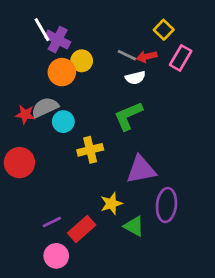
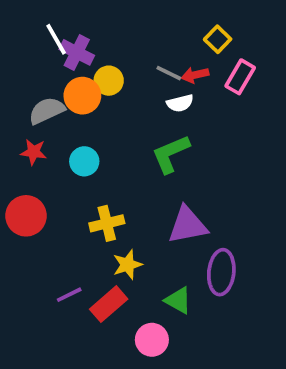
gray semicircle: (45, 107) -> (47, 111), moved
yellow cross: (90, 150) -> (107, 223), moved
yellow star: (111, 204) -> (127, 265), moved
pink circle: (56, 256) -> (152, 340), moved

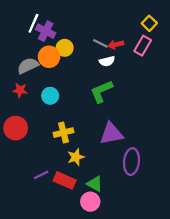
white line: (56, 39) -> (33, 23), turned 54
yellow square: (218, 39) -> (149, 23), moved
green triangle: (178, 300) -> (95, 184), moved
red rectangle: (109, 304) -> (65, 180), turned 65

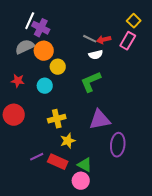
yellow circle: (65, 48) -> (58, 67), moved
gray semicircle: (28, 66) -> (25, 47), moved

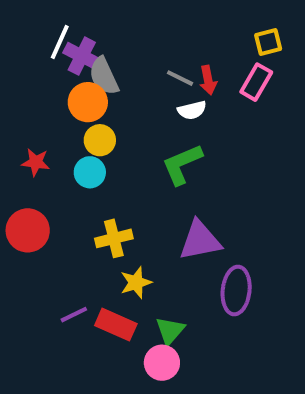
yellow square: (134, 21) -> (268, 42), turned 32
red arrow: (104, 40) -> (208, 80), turned -88
gray semicircle: (25, 47) -> (104, 76), moved, turned -90
yellow circle: (58, 67) -> (100, 140), moved
green triangle: (85, 165) -> (170, 331), turned 42

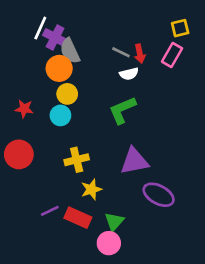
purple ellipse: (236, 291) -> (159, 195), turned -68

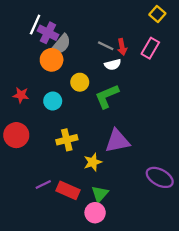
yellow square: (180, 28) -> (157, 14), moved, turned -35
gray semicircle: (70, 51) -> (61, 45), turned -115
yellow circle: (67, 94) -> (80, 82), moved
yellow star: (91, 189) -> (93, 162), moved
purple ellipse: (159, 195) -> (160, 177), moved

